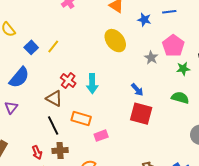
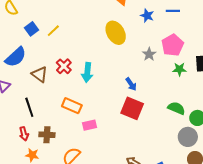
brown triangle: (54, 98) -> (40, 74), moved
green semicircle: (180, 98) -> (176, 108), moved
black line: (53, 125) -> (29, 107), moved

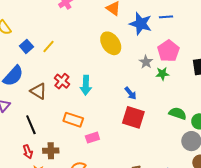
blue star: (147, 16) -> (141, 24), size x1.6
green star: (179, 69) -> (162, 74), moved

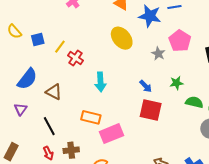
blue square: (26, 46) -> (38, 39), moved, turned 32
green star: (162, 74) -> (177, 83), moved
red cross: (62, 81) -> (75, 58), moved
pink rectangle: (92, 138) -> (112, 134), size x1.6

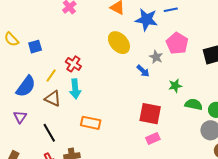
yellow line: (60, 47) -> (51, 76), moved
cyan arrow: (100, 82) -> (75, 89), moved
blue arrow: (146, 86) -> (143, 71), moved
pink rectangle: (112, 134) -> (153, 138), moved, size x0.6

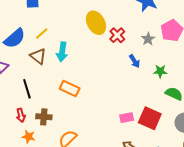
yellow ellipse: (119, 43) -> (96, 23), moved
red cross: (73, 64) -> (117, 35), moved
blue arrow: (143, 71) -> (135, 61), moved
red square: (150, 114) -> (150, 118), moved

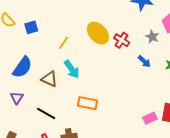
yellow line: (42, 33) -> (64, 43), moved
cyan arrow: (62, 52) -> (72, 69), turned -30
black line: (27, 89) -> (46, 113), turned -30

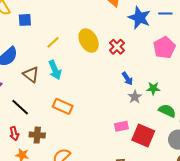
gray star: (152, 37) -> (135, 97), moved
red cross: (122, 40) -> (117, 47), moved
pink rectangle: (150, 118) -> (121, 126), moved

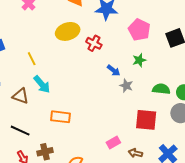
yellow ellipse: (89, 41) -> (68, 31), moved, turned -60
yellow line: (53, 42) -> (32, 59), turned -56
green star: (153, 88) -> (139, 60), moved
pink rectangle: (121, 126) -> (113, 142), moved

